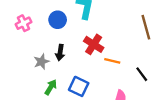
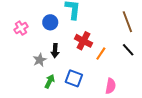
orange line: (112, 61) -> (101, 54), turned -64
black line: (142, 74) -> (128, 50), moved

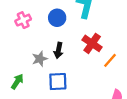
blue square: (74, 78) -> (58, 82), moved, turned -30
green arrow: (50, 81) -> (17, 82), moved

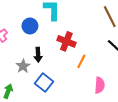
orange line: (110, 60) -> (81, 61), moved
blue square: (58, 82) -> (44, 83), turned -36

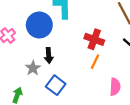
blue circle: (30, 26) -> (39, 25), size x1.5
red cross: (66, 41) -> (94, 39), moved

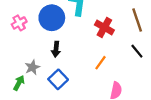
red cross: (94, 39) -> (104, 27), moved
gray star: (33, 68) -> (32, 67), moved

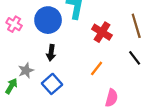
pink cross: (19, 23) -> (14, 24), turned -32

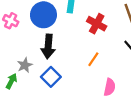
black arrow: (51, 53) -> (48, 46), size x1.5

